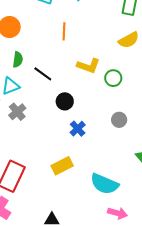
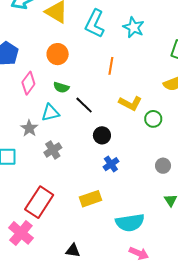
green semicircle: (18, 60) -> (61, 87), turned 91
gray cross: (17, 112) -> (53, 150), moved
gray circle: (119, 120) -> (163, 166), moved
cyan semicircle: (104, 184) -> (130, 223), turned -40

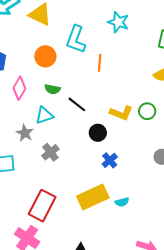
cyan L-shape: (95, 24) -> (76, 39), moved
yellow L-shape: (130, 103) -> (121, 113), moved
yellow rectangle: (91, 199) -> (93, 197), size x1.4
cyan semicircle: (130, 223) -> (122, 202), moved, size x0.5

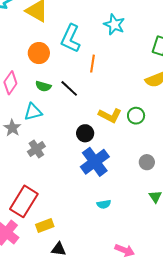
black line: (77, 104) -> (69, 88), moved
blue cross: (110, 160) -> (95, 162), size x1.8
yellow rectangle: (93, 197) -> (45, 225), moved, size x0.6

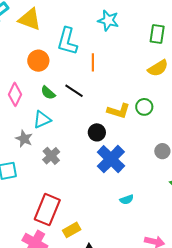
green semicircle: (43, 86) -> (48, 93), turned 35

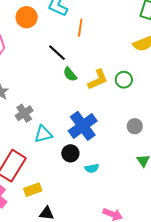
green semicircle: (48, 93) -> (70, 74), moved
yellow L-shape: (119, 111) -> (98, 80), turned -50
cyan triangle: (42, 120) -> (43, 134), moved
black circle: (97, 132) -> (70, 153), moved

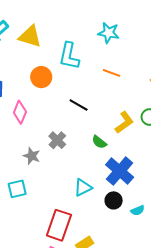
orange line: (80, 28) -> (112, 73), moved, turned -66
green semicircle: (70, 74) -> (99, 142), moved
gray cross: (24, 113) -> (57, 140), moved

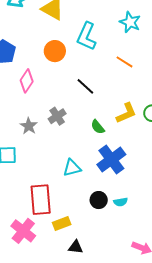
black circle: (114, 200) -> (99, 200), moved
red rectangle: (59, 225) -> (41, 200), turned -36

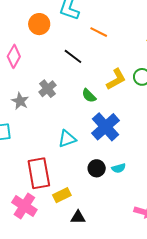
orange line: (124, 62) -> (99, 32), moved

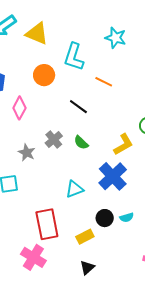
yellow L-shape: (116, 79) -> (123, 144), moved
green semicircle: (89, 96) -> (81, 143), moved
yellow rectangle: (62, 195) -> (85, 237), moved
black triangle: (78, 217) -> (87, 267), turned -42

